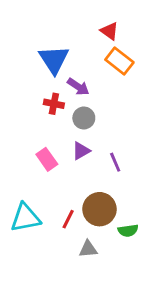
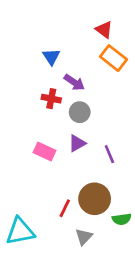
blue triangle: (54, 60) -> (51, 57), size x0.6
pink rectangle: (47, 159) -> (44, 151), turned -30
cyan triangle: (25, 218) -> (20, 231), moved
gray triangle: (88, 249) -> (84, 237), turned -42

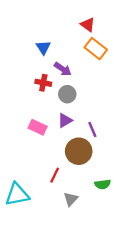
brown circle: (95, 199) -> (79, 151), moved

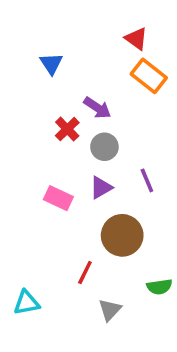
blue triangle: (43, 47) -> (51, 63), moved
red cross: (43, 83) -> (67, 129), turned 35
purple line: (92, 130) -> (147, 180), moved
cyan triangle: (17, 195) -> (26, 303), size x0.7

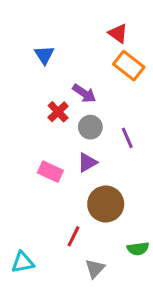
purple line: (147, 180) -> (127, 138), moved

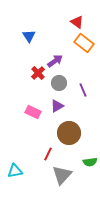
purple arrow: (84, 93) -> (55, 61), turned -70
gray triangle: (95, 269) -> (62, 175), size x1.5

